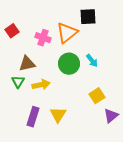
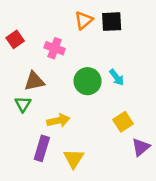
orange triangle: (67, 33) -> (84, 20), moved, size x0.7
yellow arrow: (41, 85) -> (58, 120), moved
yellow triangle: (58, 115) -> (74, 159), moved

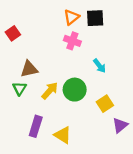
pink cross: (55, 48) -> (72, 41), moved
green circle: (88, 81) -> (75, 90), moved
yellow arrow: (58, 120) -> (50, 91), moved, turned -36
yellow triangle: (74, 159) -> (63, 135), turned -30

